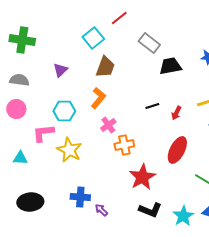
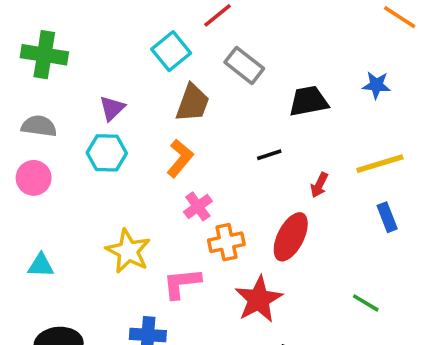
gray rectangle: (149, 43) -> (244, 65), moved
black line: (152, 106) -> (269, 155), moved
cyan hexagon: (64, 111) -> (107, 153), moved
pink L-shape: (43, 133) -> (182, 283), moved
red ellipse: (177, 150) -> (291, 237), moved

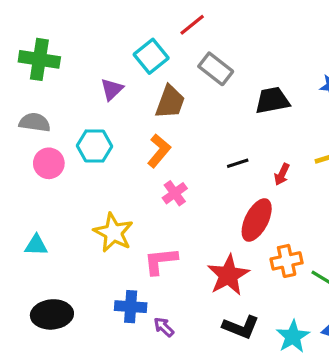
purple triangle: (112, 108) -> (112, 89), moved
black line: (269, 155) -> (238, 163), moved
pink circle: (34, 178) -> (49, 163), moved
orange cross: (226, 242) -> (287, 261), moved

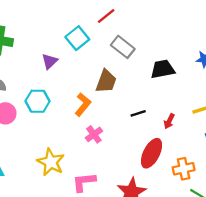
brown trapezoid: (170, 102) -> (106, 81), moved
orange cross: (287, 261) -> (184, 169), moved

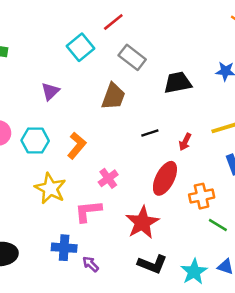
purple triangle: (50, 61) -> (50, 91), moved
cyan hexagon: (37, 101) -> (35, 141), moved
orange L-shape: (83, 105) -> (77, 146), moved
pink cross: (94, 134) -> (108, 178), moved

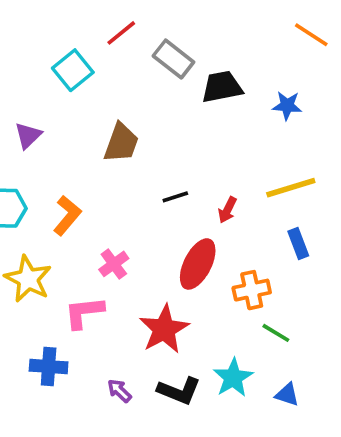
gray rectangle: (132, 57) -> (173, 59), moved
black trapezoid: (178, 83) -> (222, 87), moved
purple arrow: (91, 264) -> (119, 391), moved
cyan star: (194, 272) -> (233, 378), moved

